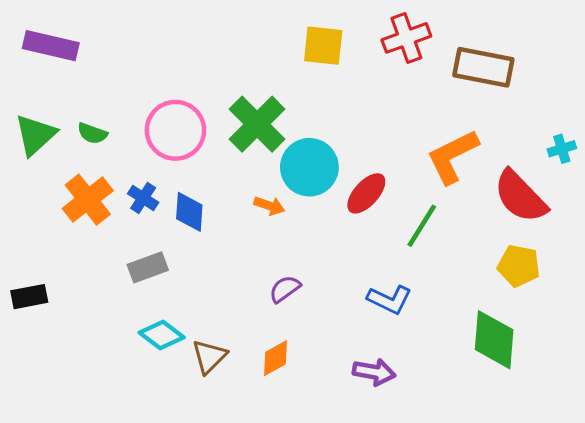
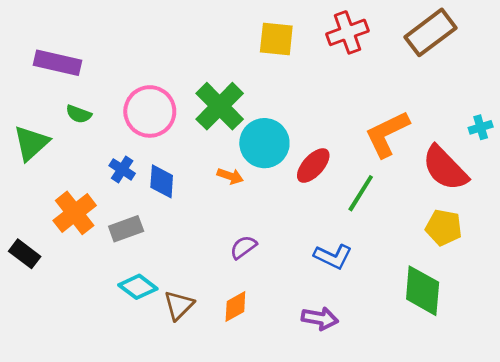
purple rectangle: (51, 46) -> (58, 63), moved
brown rectangle: (483, 67) -> (430, 32), moved, turned -48
green triangle: (35, 135) -> (31, 143), moved
orange cross: (88, 200) -> (75, 213), moved
black rectangle: (29, 297) -> (25, 254), turned 48

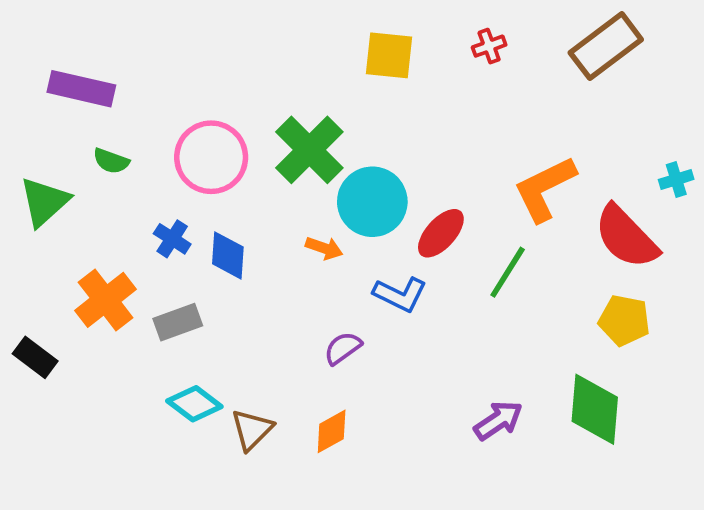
red cross: (347, 32) -> (489, 46), size x0.6
blue L-shape: (333, 256) -> (400, 294), moved
purple arrow: (320, 318) -> (498, 420), moved, turned -44

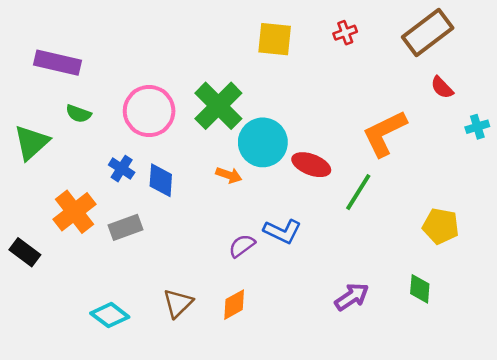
red ellipse: (441, 233) -> (311, 165), turned 69
red semicircle: (626, 237) -> (442, 87), moved, size x0.5
blue L-shape: (400, 294) -> (282, 231), moved
cyan diamond: (194, 404) -> (110, 315), moved
green diamond: (595, 409) -> (420, 289), size x0.6

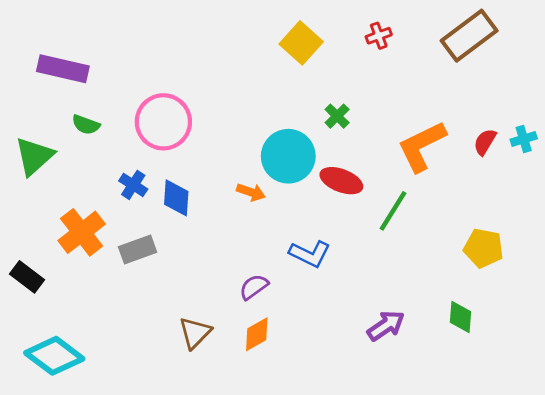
yellow square: (275, 39) -> (301, 43), turned 36
red semicircle: (442, 87) -> (485, 142), moved, turned 75
green cross: (218, 106) -> (337, 116), moved, size x0.5
purple semicircle: (242, 246) -> (254, 287), moved
cyan diamond: (110, 315) -> (54, 356), moved, size x1.4

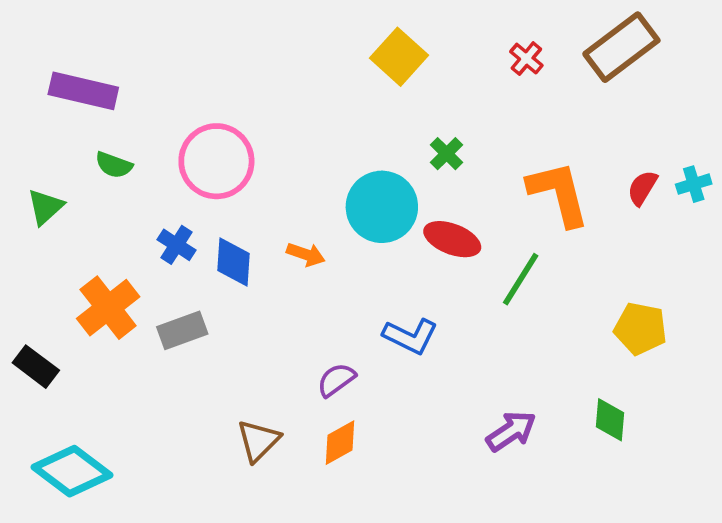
red cross: (379, 36) -> (526, 59), moved, turned -30
orange L-shape: (422, 146) -> (559, 194), turned 102
green triangle: (34, 156) -> (45, 207), size x0.7
orange arrow: (251, 192) -> (306, 254), moved

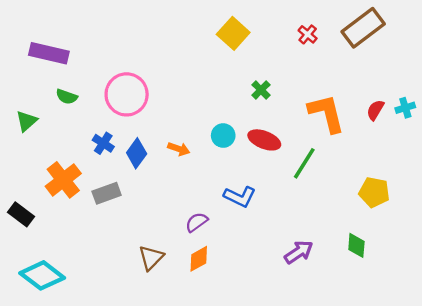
cyan circle: (382, 207) -> (223, 136), moved, size x0.6
blue diamond: (234, 262) -> (137, 153), turned 32

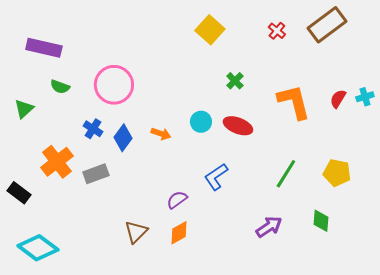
green line: (304, 163) -> (286, 174), moved
blue L-shape: (240, 197) -> (216, 177), turned 120

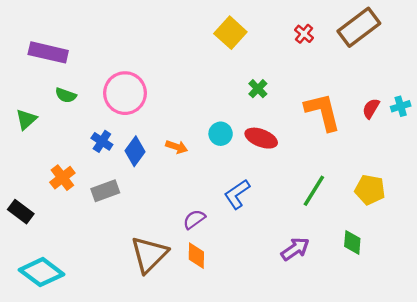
orange cross: (57, 162) -> (62, 178), size x0.7
brown triangle: (136, 232) -> (149, 254), size x1.5
orange diamond: (179, 233) -> (196, 256), turned -60

